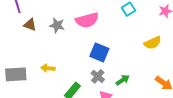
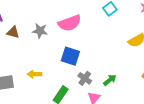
blue square: (99, 52) -> (70, 56), moved

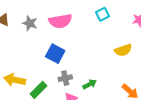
yellow arrow: (34, 74) -> (15, 80), moved, size x1.5
gray cross: (85, 78) -> (65, 78), turned 32

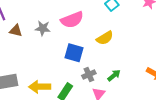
yellow semicircle: (123, 50) -> (105, 38), moved

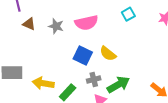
yellow semicircle: (105, 38) -> (108, 54), moved, turned 60
green arrow: (114, 75) -> (118, 85), size x1.6

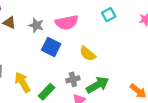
blue square: (83, 55) -> (51, 47), moved
yellow arrow: (43, 83) -> (22, 82), turned 50

